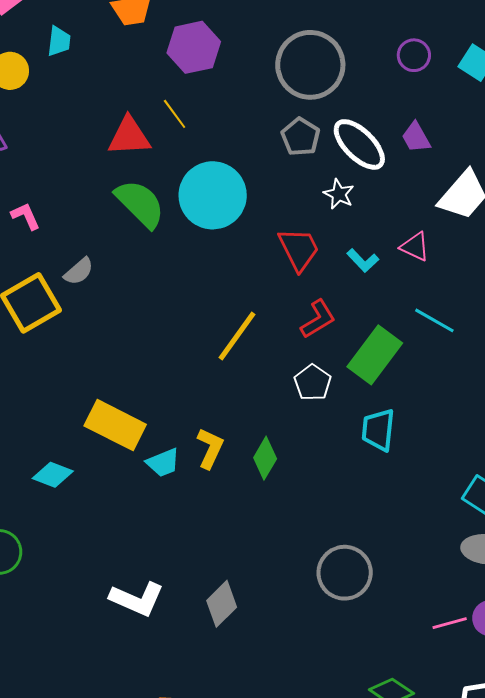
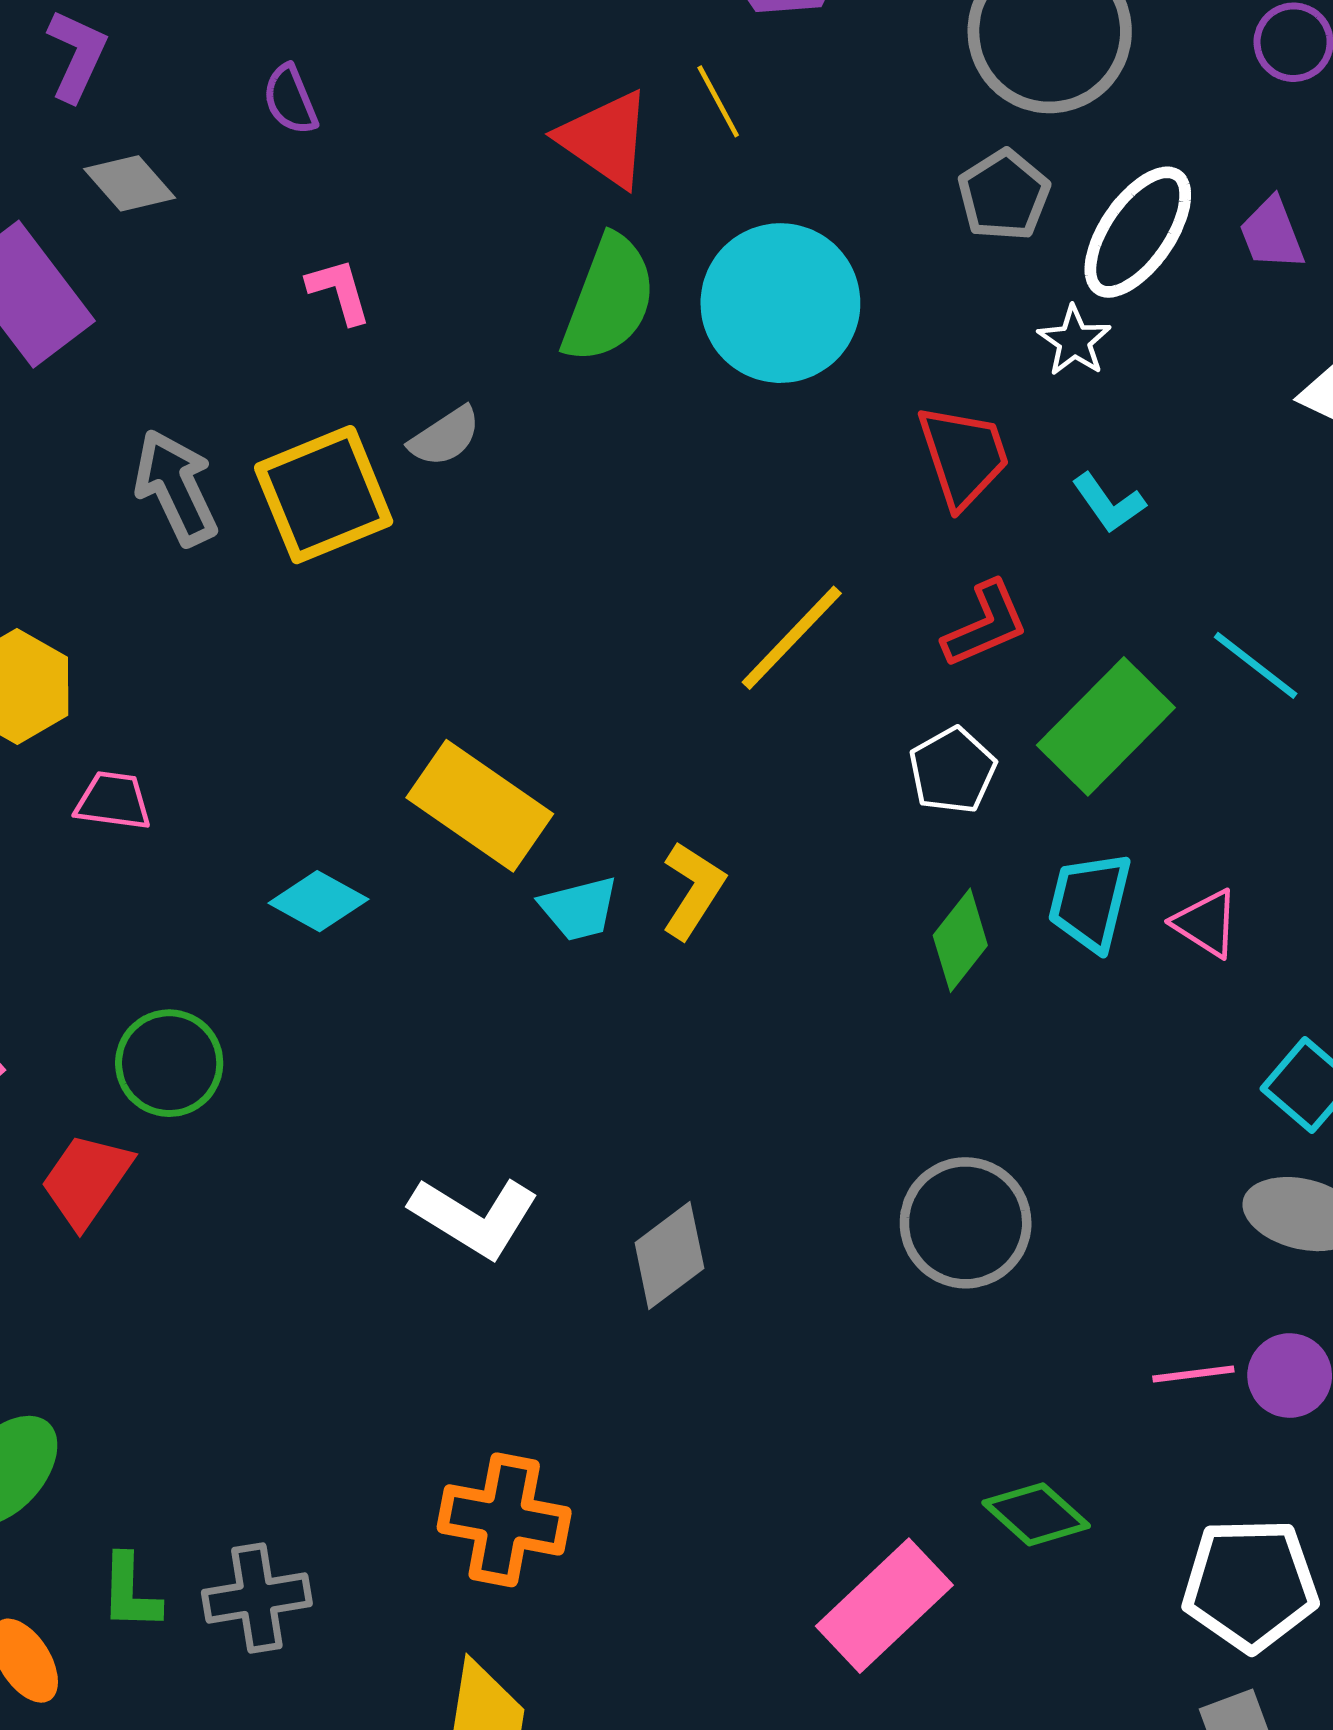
red triangle: (129, 136) -> (605, 139), turned 30
white ellipse: (359, 144) -> (1138, 232), turned 72
green semicircle: (140, 204) -> (609, 299), turned 58
pink triangle: (415, 247) -> (1206, 923), moved
green diamond: (265, 458) -> (960, 940), moved

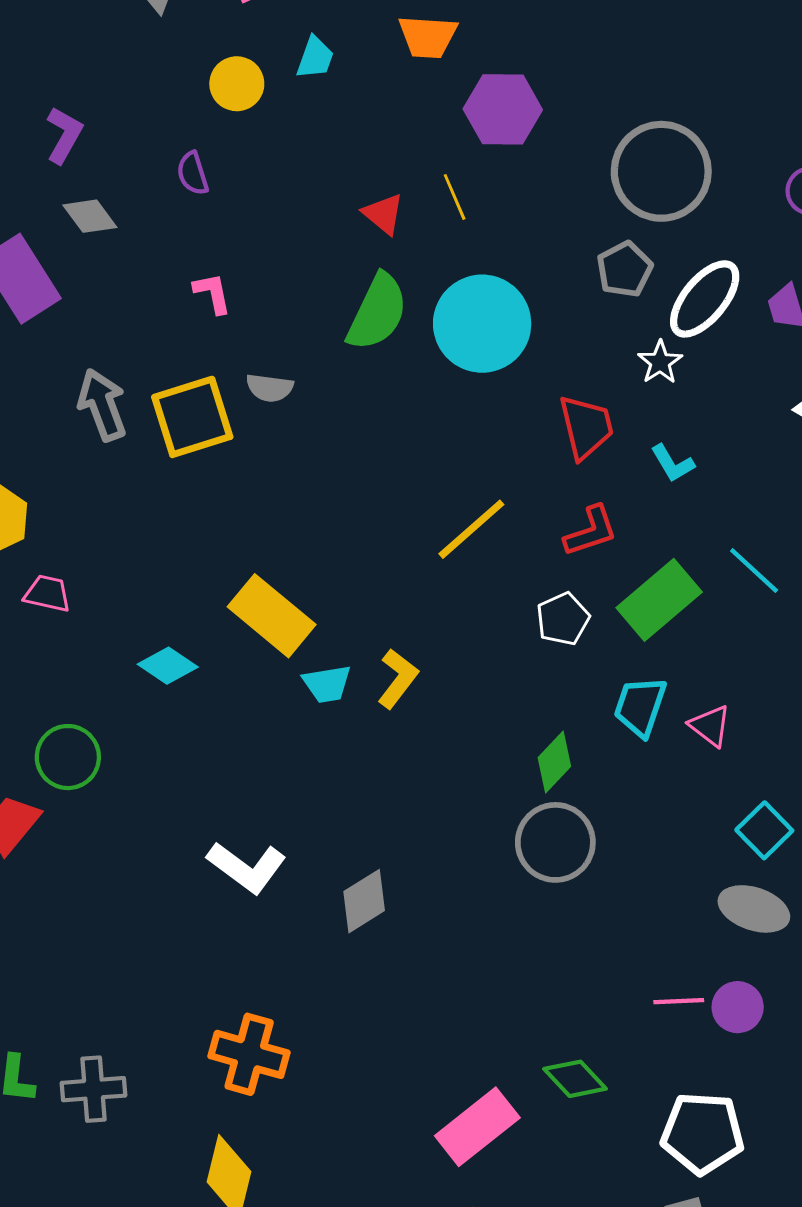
red triangle: (605, 139) -> (383, 214), size x0.7
gray semicircle: (445, 437) -> (270, 388), turned 36
green diamond: (960, 940) -> (554, 762), moved
gray circle: (966, 1223) -> (555, 842), moved

